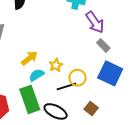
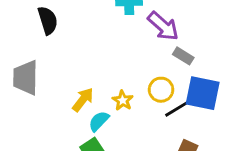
yellow circle: (77, 78) -> (161, 90), moved
black line: (66, 87) -> (178, 108), moved

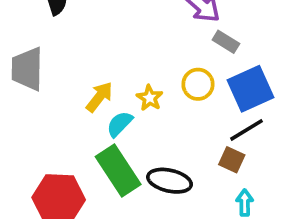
blue square: (203, 93) -> (250, 89), turned -36
black line: (178, 108) -> (247, 130), moved

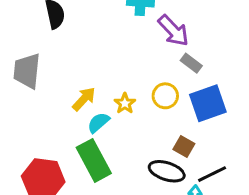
black line: (247, 130) -> (212, 174), moved
brown square: (232, 160) -> (184, 146), moved
black ellipse: (170, 181) -> (167, 171), moved

